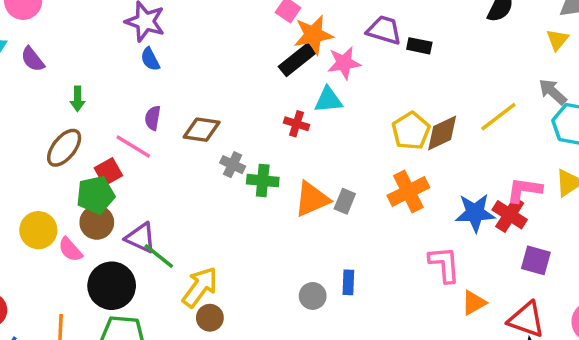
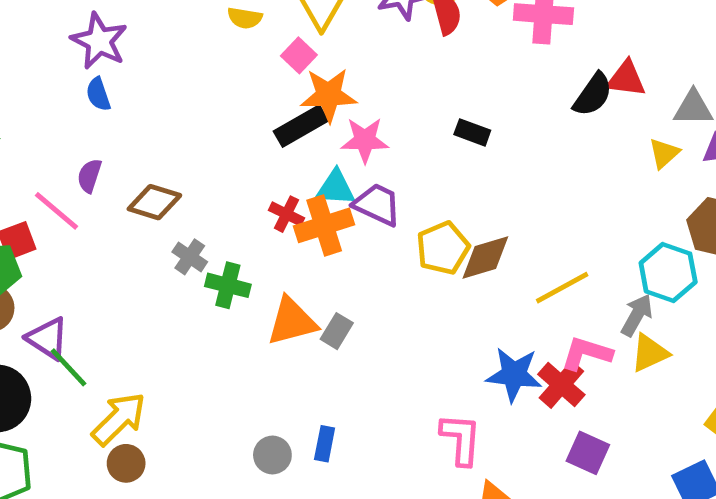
purple trapezoid: (384, 30) -> (377, 205), moved
gray arrow: (553, 92) -> (637, 315), moved, turned 68
yellow line: (498, 117) -> (562, 288), moved
orange cross: (408, 192) -> (324, 225), moved

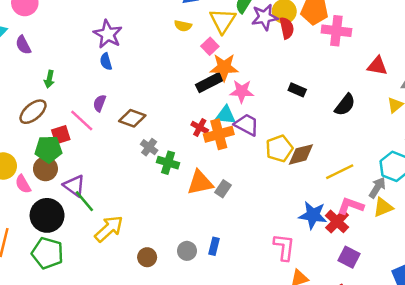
black semicircle: (593, 95) -> (345, 105), moved
brown circle: (126, 463) -> (147, 257), moved

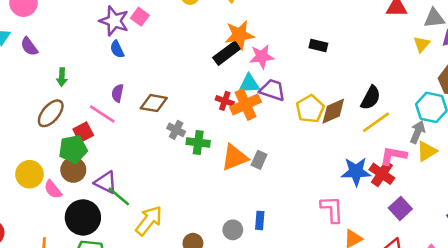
pink square: (210, 46) -> (140, 17), moved
black semicircle: (345, 105) -> (371, 98), moved
purple square: (349, 257) -> (400, 208), turned 30

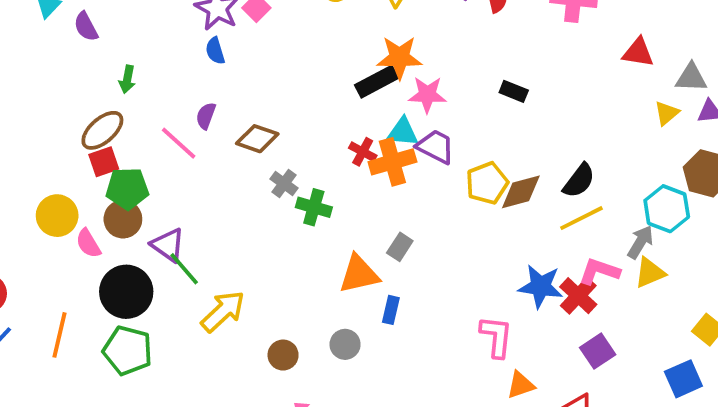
red square: (83, 132) -> (104, 162), moved
orange triangle: (235, 158) -> (359, 274), moved
blue rectangle: (260, 220) -> (391, 310), moved

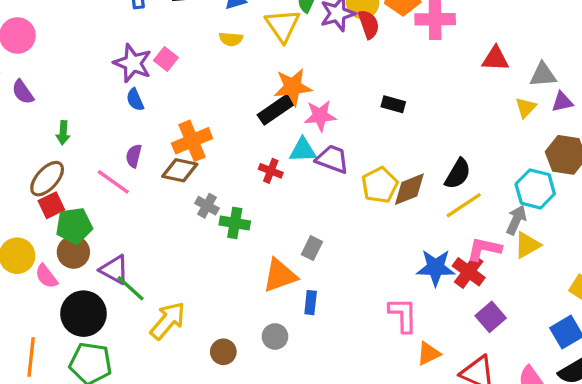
orange cross: (392, 162) -> (192, 141), moved

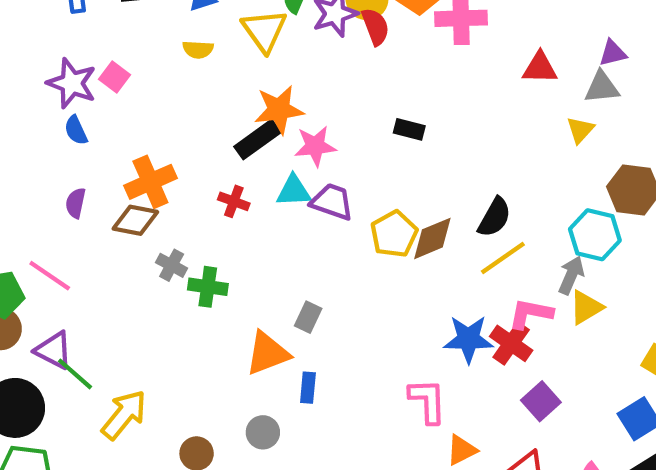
purple triangle: (562, 102) -> (613, 53), moved
red cross: (271, 171) -> (234, 201), moved
pink line: (113, 182) -> (50, 276), moved

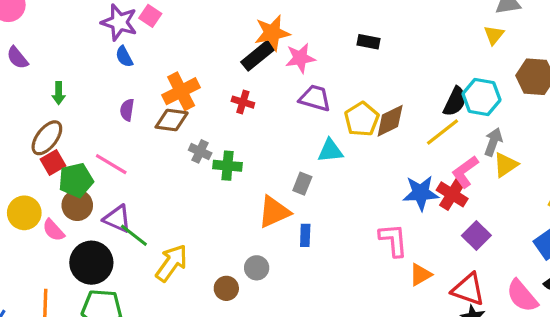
cyan triangle: (294, 191) -> (330, 151), moved
black semicircle: (494, 217) -> (455, 102), moved
cyan hexagon: (595, 235) -> (481, 97), moved
pink L-shape: (530, 314) -> (465, 172), turned -44
gray circle: (263, 432) -> (257, 268), moved

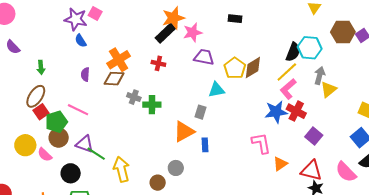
pink L-shape: (465, 172) -> (288, 89), moved
black circle: (91, 263) -> (71, 173), size x0.7
yellow arrow: (172, 263) -> (121, 169), turned -45

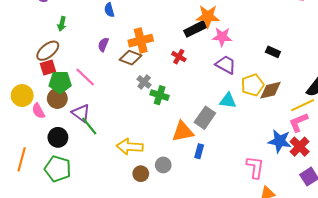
black rectangle: (235, 19) -> (273, 52), moved
gray rectangle: (200, 112) -> (205, 118), size x1.5
yellow arrow: (121, 169) -> (130, 147), moved, turned -90

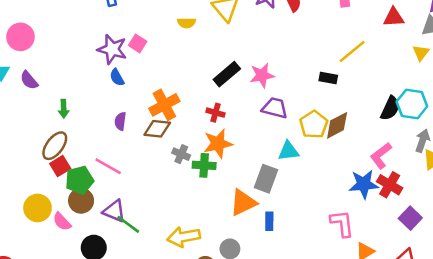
orange star: (208, 16) -> (218, 144), moved
yellow line: (303, 105) -> (352, 52), moved

